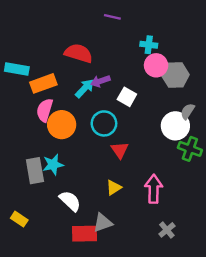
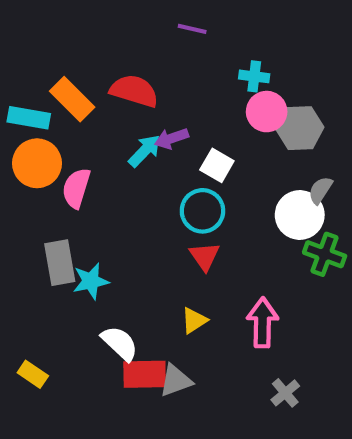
orange rectangle: (43, 83) -> (72, 99), moved, turned 65
cyan circle: (104, 123) -> (202, 211), moved
orange circle: (62, 125) -> (37, 163), moved
gray rectangle: (35, 171) -> (60, 263), moved
red rectangle: (85, 234) -> (145, 374), moved

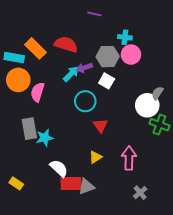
gray hexagon: (300, 128) -> (108, 57), moved
cyan circle: (202, 211) -> (85, 101), moved

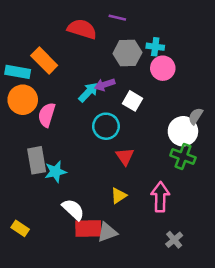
red semicircle: (66, 44) -> (82, 29), moved
gray hexagon: (108, 57) -> (127, 53), moved
green cross: (159, 125) -> (183, 156), moved

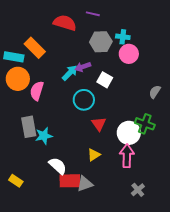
white circle: (183, 131) -> (129, 133), moved

